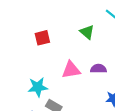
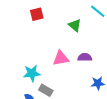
red square: (42, 38) -> (37, 14), moved

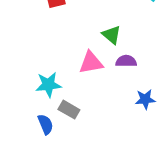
green triangle: (75, 25) -> (112, 35), moved

